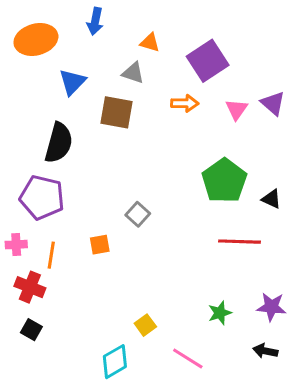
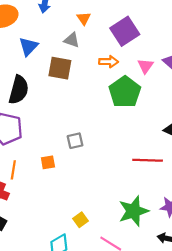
orange triangle: (150, 43) -> (84, 18), turned 40
green pentagon: (224, 181) -> (125, 92), moved
gray square: (138, 214) -> (75, 141), turned 35
green star: (220, 313) -> (134, 211), size x1.8

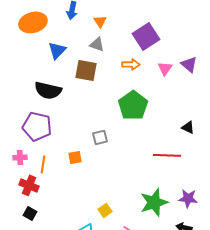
orange triangle: (84, 18) -> (100, 21), moved
black semicircle: (19, 90) -> (48, 90), turned 88
green pentagon: (125, 92) -> (133, 105), moved

